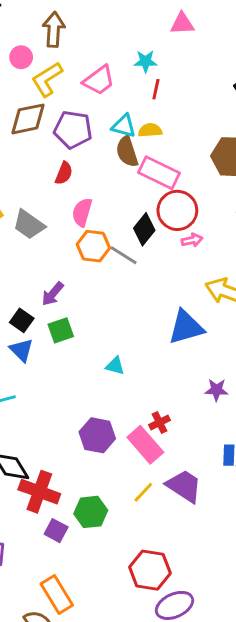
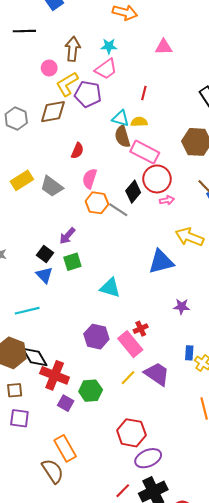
cyan star: (145, 61) -> (109, 46), moved
pink trapezoid: (99, 80) -> (106, 69), moved
purple pentagon: (73, 130) -> (88, 94), moved
cyan triangle: (115, 366) -> (110, 288), size x1.5

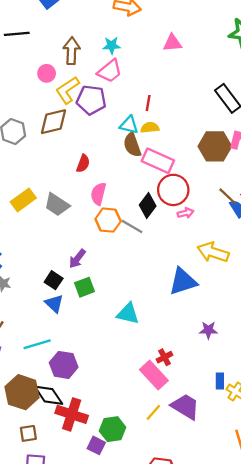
red line: (144, 93) -> (148, 103), moved
purple hexagon: (96, 337) -> (64, 365), moved
purple square: (66, 403) -> (96, 445), moved

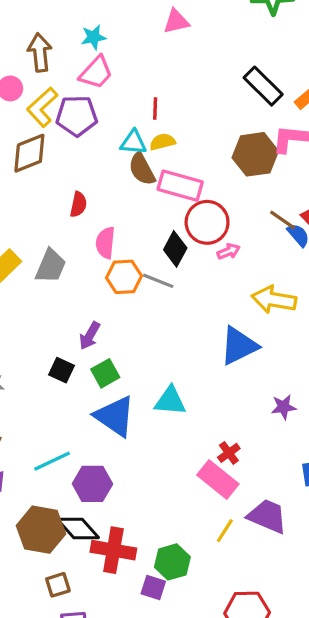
gray trapezoid: (57, 205) -> (51, 266), turned -92
blue triangle: (54, 304) -> (115, 416), moved, size x1.6

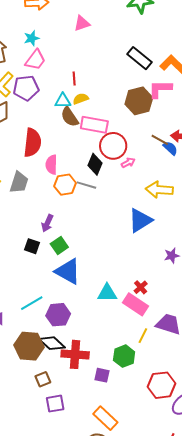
red semicircle: (78, 204) -> (32, 143), size x1.8
cyan triangle: (170, 401) -> (107, 293), moved
green hexagon: (172, 562) -> (124, 356), moved

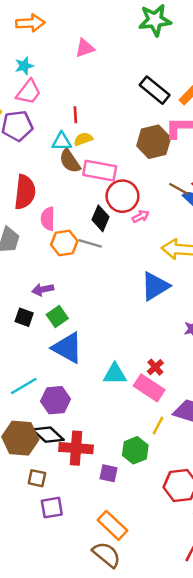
purple arrow: (47, 223) -> (43, 290), turned 54
brown square: (43, 379) -> (37, 478), turned 35

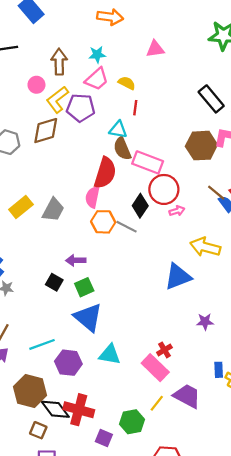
yellow semicircle: (83, 139) -> (127, 83), moved, turned 36
red semicircle: (25, 192) -> (105, 173), moved
cyan triangle: (115, 374) -> (110, 355), moved
black diamond: (48, 435) -> (55, 409), moved

